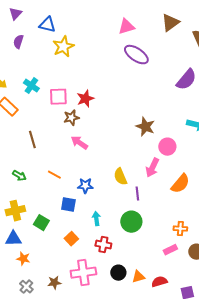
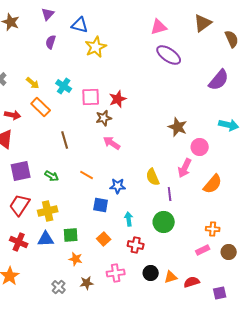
green square: (41, 223) -> (71, 235), moved, turned -35
orange star: (23, 259) -> (76, 259), moved
pink cross: (83, 273) -> (116, 273), size x0.7

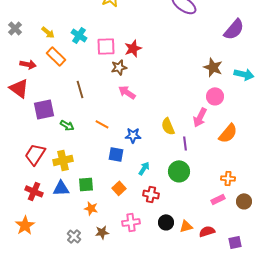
brown star: (178, 127) -> (213, 67), moved
purple square: (21, 171) -> (44, 109), moved
cyan arrow: (129, 219) -> (144, 168), turned 40

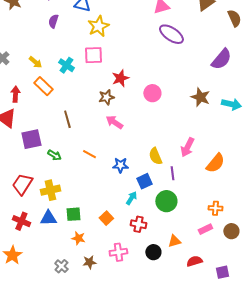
pink square: (106, 46) -> (93, 55), moved
red arrow: (28, 64) -> (15, 94), turned -98
pink circle: (215, 96) -> (152, 93), moved
blue square: (116, 154) -> (144, 181), moved, turned -35
orange triangle: (186, 226) -> (174, 241), moved

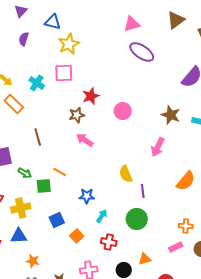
pink arrow: (187, 147) -> (158, 147), moved
blue star: (120, 165) -> (87, 196), moved
blue square: (144, 181) -> (57, 220), moved
green square: (73, 214) -> (44, 186), moved
orange star: (78, 238) -> (33, 261), moved

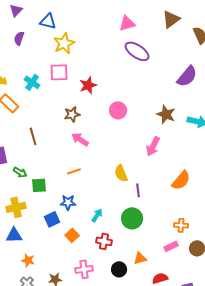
red star: (91, 96) -> (88, 85), moved
orange line: (60, 172) -> (74, 171), moved, turned -48
blue star: (87, 196) -> (68, 202), moved

